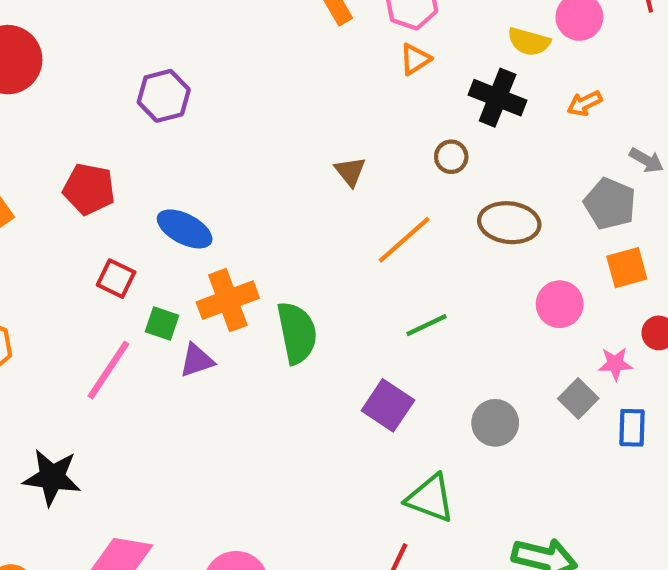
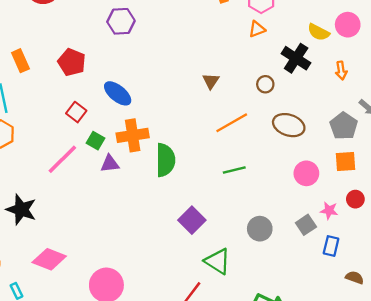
orange arrow: (585, 103) -> (341, 71), turned -84
purple square: (388, 405) -> (192, 220), moved

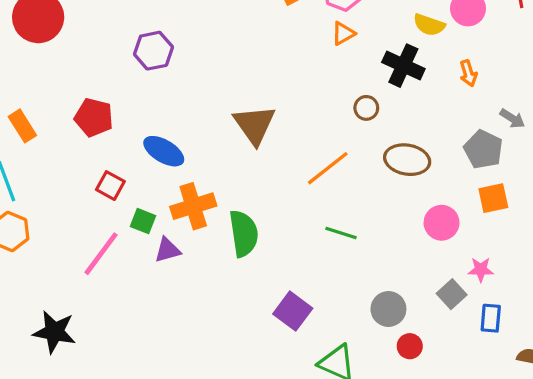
brown triangle: (211, 81) -> (254, 125), moved, size x1.8
green line: (234, 170) -> (341, 233), turned 40
red circle: (355, 199) -> (410, 346), moved

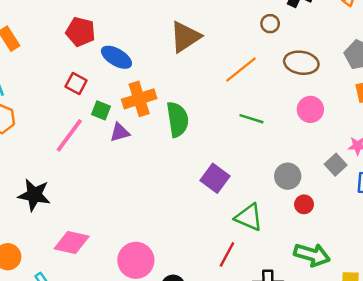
red pentagon: (94, 117) -> (80, 32), moved
brown triangle: (254, 125) -> (185, 37), turned 32
pink circle: (442, 223) -> (310, 109), moved

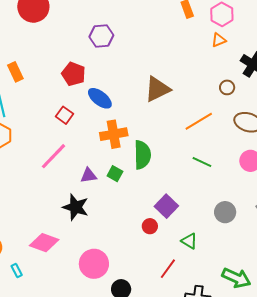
green square: (101, 110) -> (115, 174), moved
purple triangle: (120, 132) -> (89, 175), moved
black star: (34, 195) -> (76, 207), moved
red circle: (304, 204) -> (150, 226), moved
green triangle: (249, 217) -> (189, 241), size x0.7

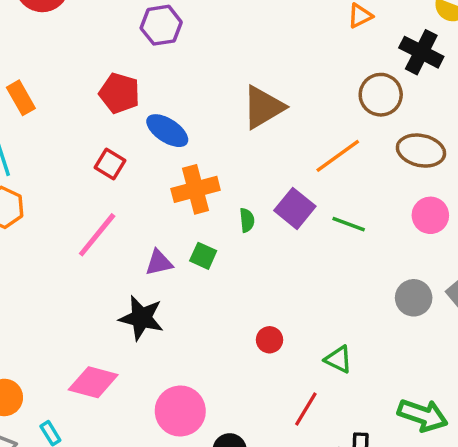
brown circle: (227, 87) -> (381, 95), size x1.6
green semicircle: (142, 155) -> (247, 220), size x0.5
purple square: (166, 206) -> (295, 208), moved
gray circle: (225, 212) -> (414, 298), moved

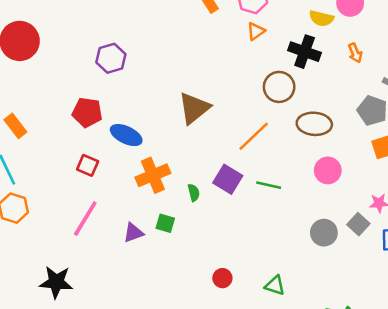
black star: (141, 318) -> (56, 282), moved

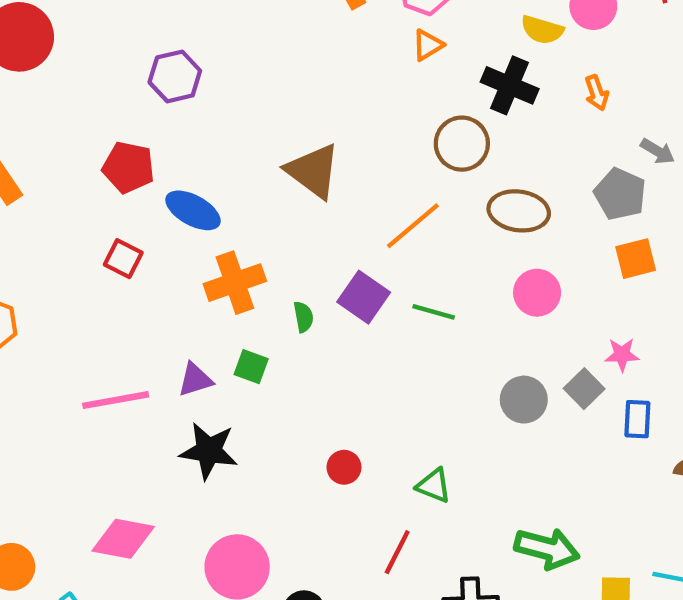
brown triangle: (194, 108) -> (313, 171), turned -48
pink line: (85, 219) -> (116, 400), moved, turned 45
black star: (56, 282) -> (209, 451), moved

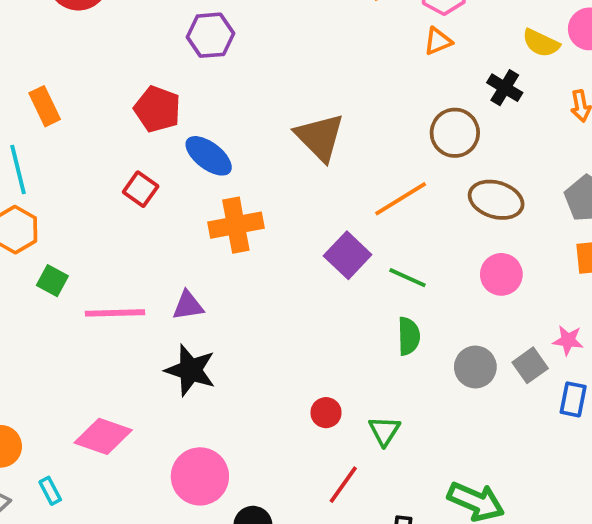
black cross: (510, 85) -> (505, 88), size x0.7
green semicircle: (303, 317) -> (409, 336), moved, size x1.4
green square: (251, 367) -> (52, 281), moved
red circle: (344, 467) -> (326, 413), moved
green triangle: (434, 486) -> (384, 431), turned 32

